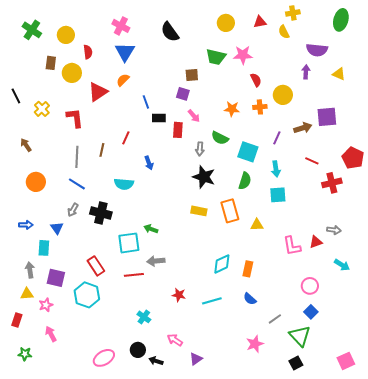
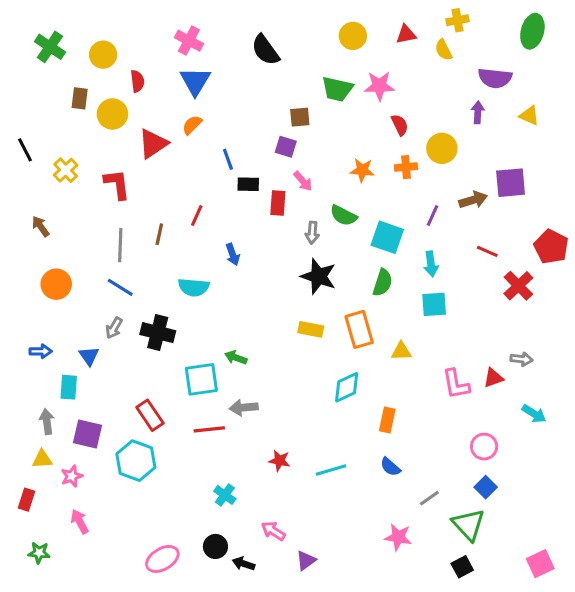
red cross: (332, 183) -> (518, 286), turned -30
cyan diamond: (222, 264) -> (347, 387), moved
pink star: (255, 344) -> (398, 537), turned 30

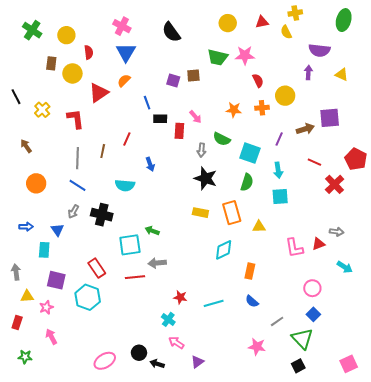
purple square: (286, 147) -> (173, 81), moved
gray arrow: (47, 422) -> (16, 272), moved
cyan cross: (225, 495) -> (168, 319), moved

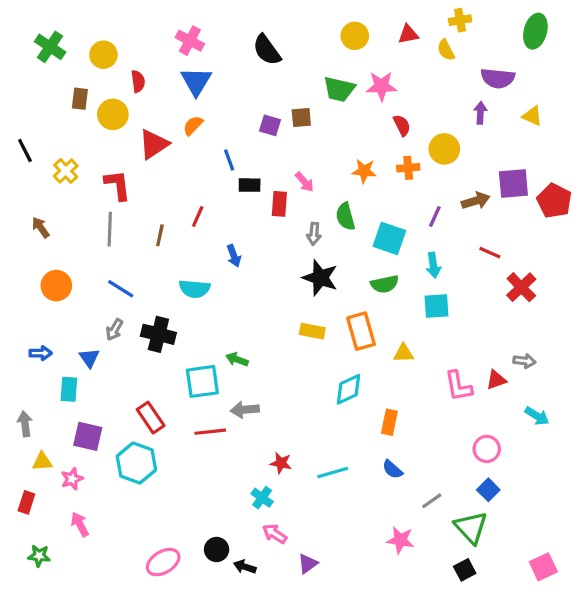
green semicircle: (222, 139) -> (345, 216), turned 48
gray line: (78, 158) -> (110, 229), moved
red pentagon: (356, 159) -> (554, 201), moved
green semicircle: (247, 182) -> (385, 284), turned 60

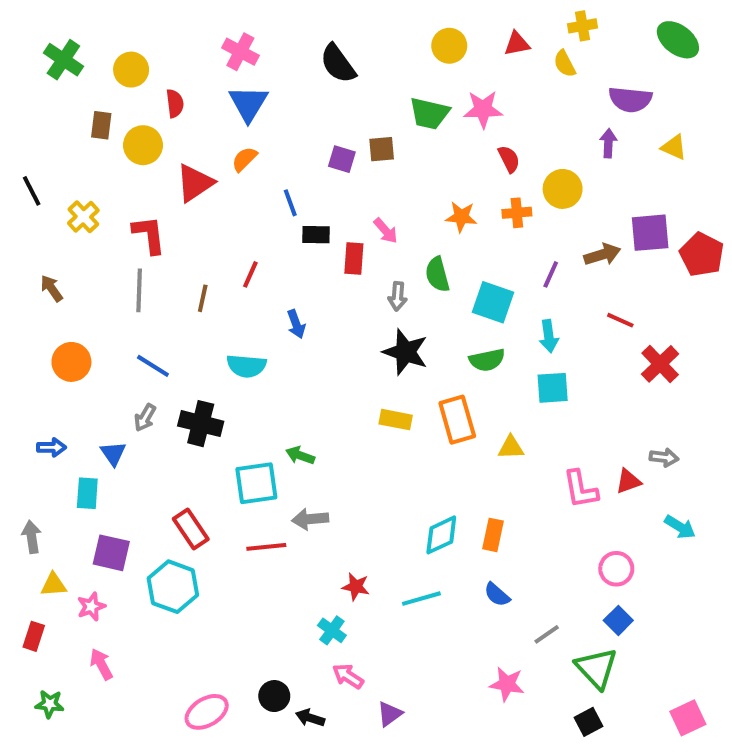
green ellipse: (535, 31) -> (678, 40), turned -68
cyan diamond: (348, 389) -> (441, 535), moved

